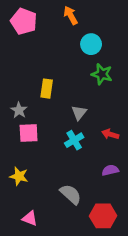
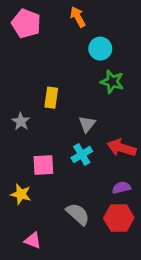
pink square: (29, 133) -> (43, 165), moved
red arrow: (110, 134) -> (121, 148), size x1.5
red hexagon: (103, 216) -> (119, 218), moved

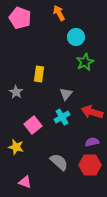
green star: (112, 82) -> (85, 62), turned 30
pink square: (43, 165) -> (33, 125), turned -36

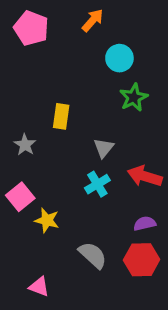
orange arrow: (59, 13) -> (93, 20), turned 70
pink square: (33, 125) -> (20, 197), moved
yellow star: (16, 147) -> (47, 220), moved

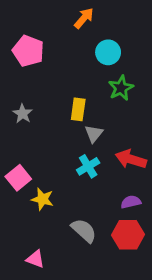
pink pentagon: (31, 28) -> (28, 51), moved
yellow rectangle: (61, 116) -> (78, 109), moved
gray star: (25, 145) -> (23, 114), moved

